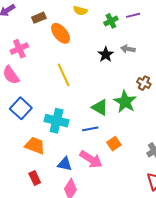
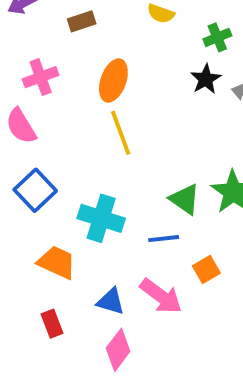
orange ellipse: (61, 33) -> (113, 81), moved, turned 55
black star: (106, 55) -> (206, 79), moved

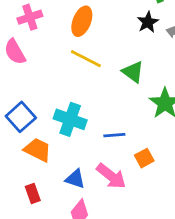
yellow line: (121, 133) -> (86, 59), turned -44
blue square: (35, 190) -> (21, 117), moved
green triangle: (185, 199) -> (133, 72), moved

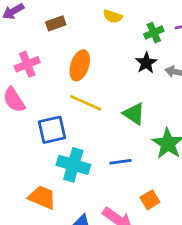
blue square: (21, 117) -> (52, 130), moved, turned 32
blue line: (114, 135) -> (120, 162), moved

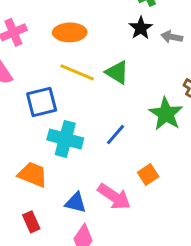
orange ellipse: (80, 65) -> (70, 32), turned 72
green triangle: (134, 114) -> (117, 72), moved
blue line: (120, 162) -> (116, 135), turned -40

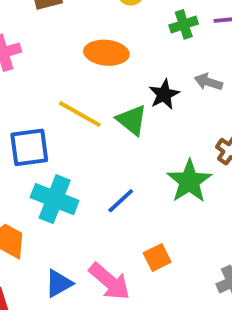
black star: (141, 28) -> (164, 94), moved
orange ellipse: (70, 32) -> (106, 53), moved
blue triangle: (76, 203) -> (59, 283), turned -50

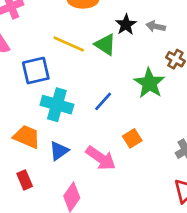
gray arrow: (208, 82) -> (156, 26), moved
blue triangle: (59, 283) -> (59, 151), moved

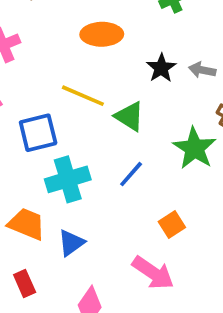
green triangle: (105, 45) -> (129, 116), moved
cyan cross: (57, 105) -> (68, 179), turned -32
pink arrow: (101, 158) -> (153, 273), moved

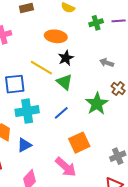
black star: (161, 68) -> (66, 58), moved
orange square: (172, 224) -> (79, 143), size x1.5

